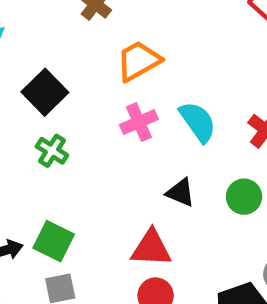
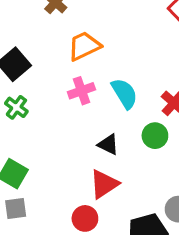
green circle: (244, 197) -> (155, 136), moved
red triangle: (151, 248) -> (104, 184), moved, turned -40

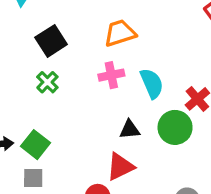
green circle: (155, 136) -> (175, 127), size x1.4
black triangle: (108, 144) -> (130, 130), turned -40

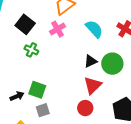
pink cross: (111, 75) -> (57, 29), moved
green circle: (175, 127) -> (112, 64), moved

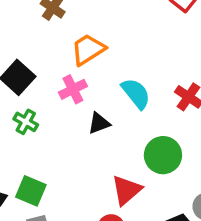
black triangle: (91, 61) -> (99, 123), moved

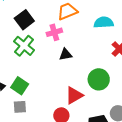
cyan semicircle: (136, 93) -> (104, 22), moved, turned -66
green cross: (26, 122) -> (24, 46), size x1.5

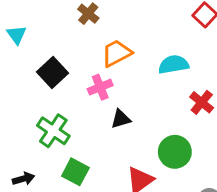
green cross: (24, 46) -> (53, 131), moved
green square: (20, 86) -> (75, 172), moved

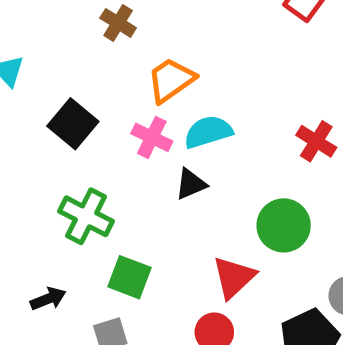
cyan semicircle: (173, 64) -> (208, 132), moved
pink cross: (100, 87) -> (152, 137), turned -35

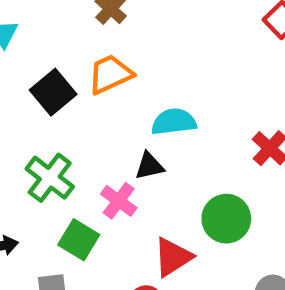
orange trapezoid: (171, 80) -> (110, 74), moved
pink cross: (152, 137) -> (119, 201), moved

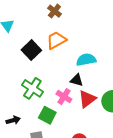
black triangle: (149, 166) -> (77, 80), turned 32
red triangle: (173, 257) -> (87, 99), moved

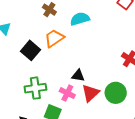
cyan semicircle: (86, 60) -> (80, 19), moved
green cross: (32, 88) -> (35, 88), turned -35

